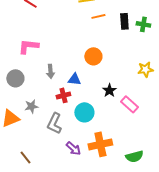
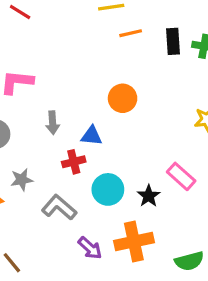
black star: (109, 90) -> (149, 196), moved
gray L-shape: (54, 123) -> (59, 207), turned 105

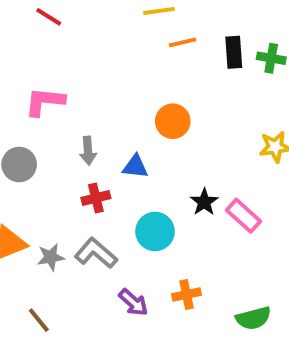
red cross: (74, 162) -> (96, 198), moved
gray star: (22, 180) -> (51, 257), moved
black star: (149, 196) -> (204, 202), moved
orange cross: (134, 242) -> (187, 294), size x0.6

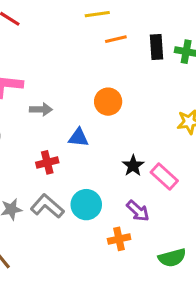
gray arrow: (88, 151) -> (41, 109), moved, turned -85
cyan circle: (155, 231) -> (86, 205), moved
purple arrow: (133, 302) -> (138, 211), moved

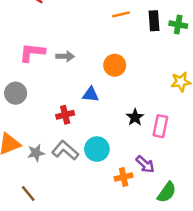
gray arrow: (41, 109) -> (65, 56), moved
pink rectangle: (164, 177) -> (160, 126), turned 60
purple arrow: (138, 211) -> (145, 164), moved
green semicircle: (172, 258) -> (167, 192), turned -40

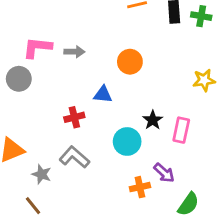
gray circle: (16, 93) -> (19, 79), moved
cyan circle: (97, 149) -> (127, 141), moved
gray star: (36, 153) -> (42, 174), moved, turned 30

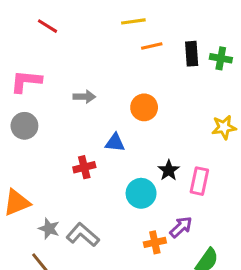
pink L-shape: (37, 47) -> (26, 81), moved
gray L-shape: (74, 157) -> (83, 235), moved
purple arrow: (164, 173) -> (181, 227), turned -85

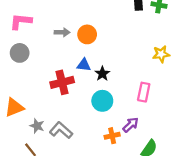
orange circle: (144, 107) -> (87, 34), moved
red cross: (84, 167) -> (62, 82), size x1.5
black star: (169, 170) -> (102, 74), moved

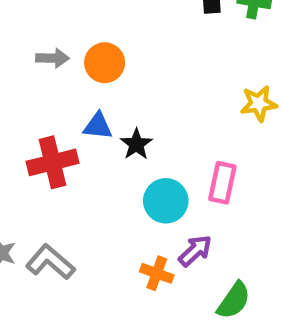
cyan circle: (102, 101) -> (166, 201), moved
orange cross: (112, 136) -> (157, 273), turned 32

